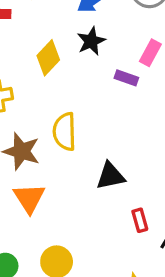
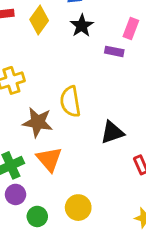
yellow diamond: (48, 58) -> (39, 20), moved

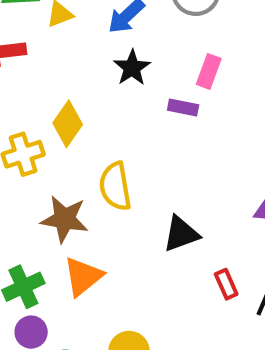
yellow diamond: (39, 20) -> (68, 124), moved
orange triangle: (49, 159) -> (83, 276), turned 32

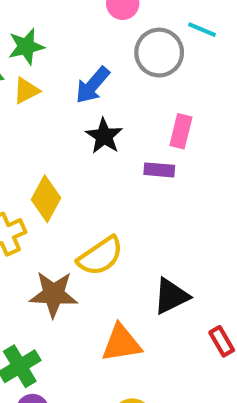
yellow semicircle: (115, 186) -> (100, 256), turned -108
orange triangle: (83, 276) -> (121, 343), moved, turned 36

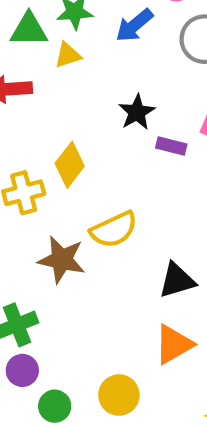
blue arrow: (93, 85) -> (134, 25), moved
purple rectangle: (159, 170) -> (171, 146), moved
orange triangle: (121, 343) -> (174, 344), moved, turned -30

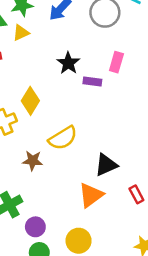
brown star: (62, 260) -> (33, 161), size x0.7
orange triangle: (174, 344) -> (91, 195), moved
purple circle: (22, 370) -> (35, 227), moved

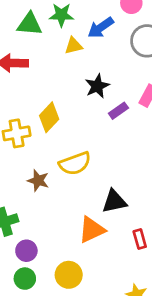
yellow triangle: (21, 33) -> (74, 46), moved
purple rectangle: (92, 82) -> (118, 111), turned -54

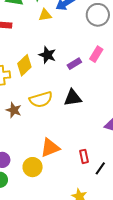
black star: (97, 86) -> (47, 55), moved, turned -30
black triangle: (114, 201) -> (73, 98), moved
yellow circle: (69, 275) -> (33, 167), moved

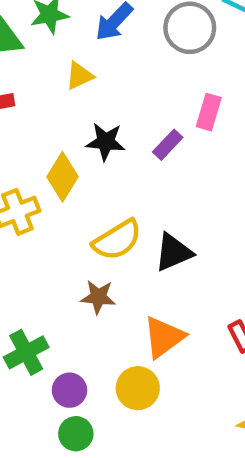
yellow triangle: (45, 15) -> (79, 76), moved
black triangle: (73, 98) -> (173, 252), moved
brown star: (14, 110) -> (98, 297), moved

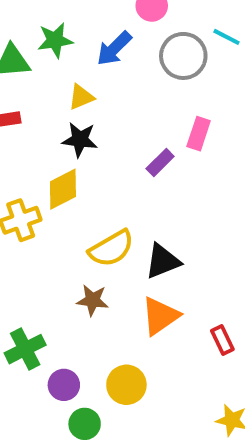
black star: (106, 142) -> (80, 140), moved
yellow diamond: (63, 177) -> (63, 189), turned 30
orange triangle: (164, 337) -> (160, 316), moved
green circle: (76, 434) -> (85, 424), moved

